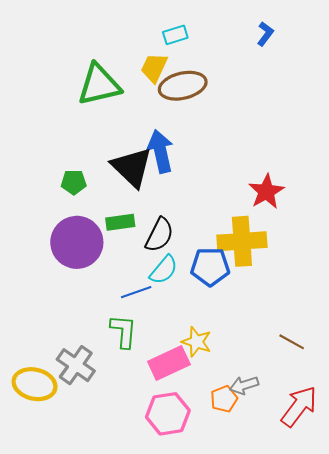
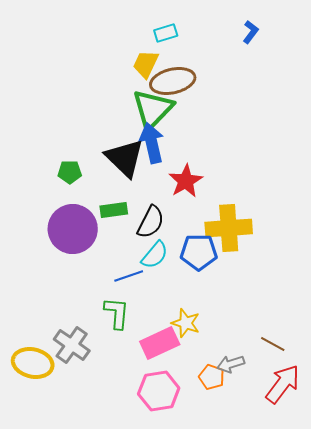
green triangle: (99, 85) -> (153, 109), moved, turned -33
red star: (266, 192) -> (186, 181), moved
brown line: (292, 342) -> (273, 344), moved
orange pentagon: (224, 399) -> (212, 377), turned -30

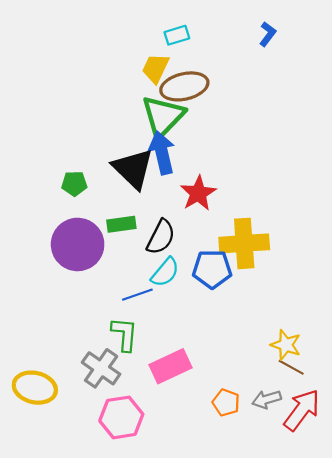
yellow star: (186, 323) -> (286, 345), moved
gray cross: (72, 345) -> (101, 368), moved
gray arrow: (231, 364) -> (267, 399), moved
pink hexagon: (159, 391) -> (121, 417), moved

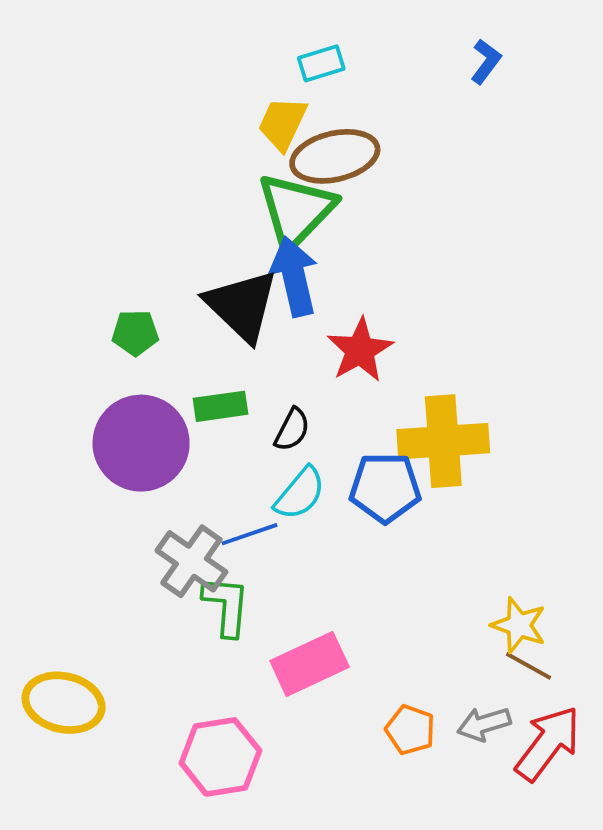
black semicircle: (161, 237) -> (292, 430), size x0.7
gray cross: (101, 368) -> (191, 561), moved

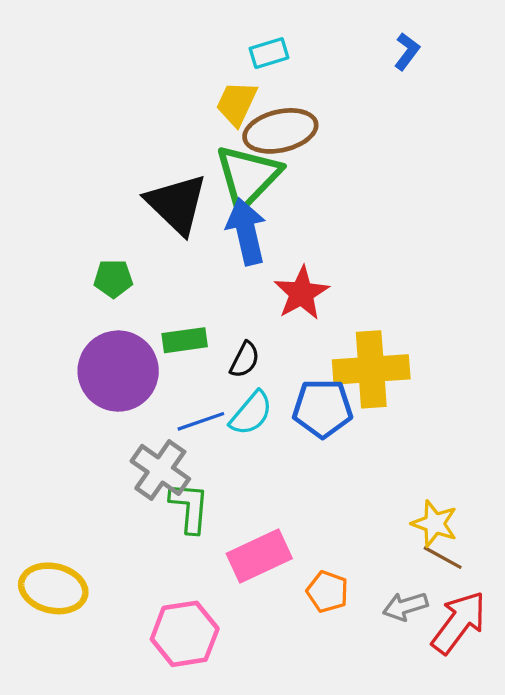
black triangle: (242, 306) -> (177, 204), moved
blue line: (250, 534) -> (201, 421), moved
orange pentagon: (410, 730) -> (327, 592), moved

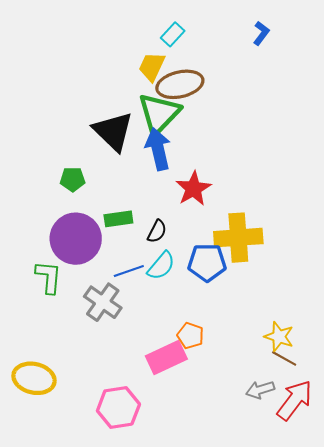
cyan rectangle: (269, 53) -> (173, 34), turned -30
green L-shape: (190, 507) -> (49, 277), moved
orange pentagon: (327, 592) -> (190, 336), moved

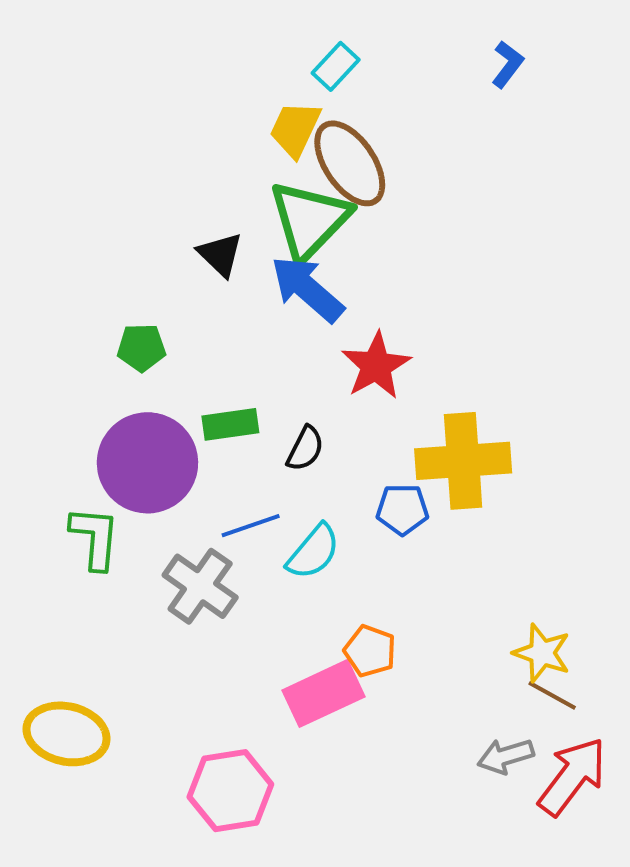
brown ellipse: (180, 84) -> (350, 163), turned 69
black triangle: (113, 131) -> (220, 254), size x0.6
blue arrow: (158, 149) -> (307, 289), turned -36
blue pentagon: (207, 263) -> (402, 509), size x0.7
cyan semicircle: (161, 266) -> (313, 552), moved

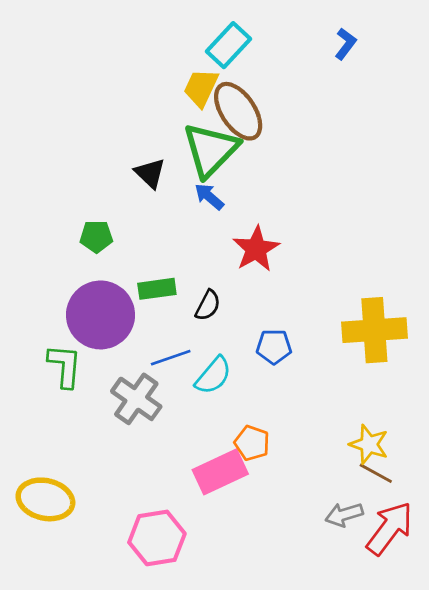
cyan rectangle: (336, 66) -> (229, 45), size x1.4
blue arrow: (307, 289) -> (209, 197), size x0.6
yellow cross: (463, 461) -> (374, 330), moved

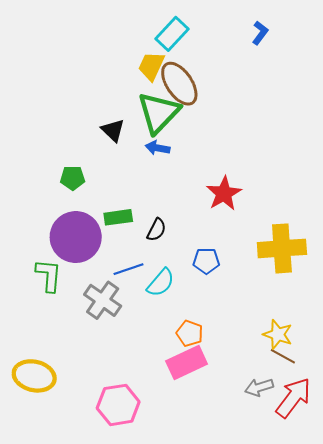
blue arrow: (209, 197) -> (158, 148), turned -30
red star: (256, 249) -> (224, 193), moved
pink rectangle: (220, 472) -> (187, 362), moved

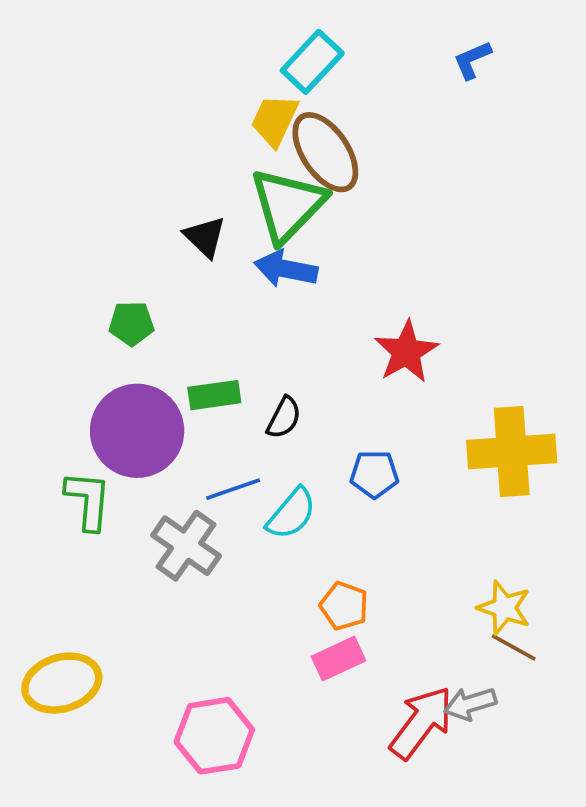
blue L-shape: (260, 33) -> (472, 60), turned -150
blue arrow: (158, 148) -> (286, 269), size x1.4
pink rectangle: (187, 362) -> (339, 659), size x0.7
yellow ellipse: (34, 376) -> (62, 683), turned -30
red arrow: (293, 398) -> (421, 723), moved

